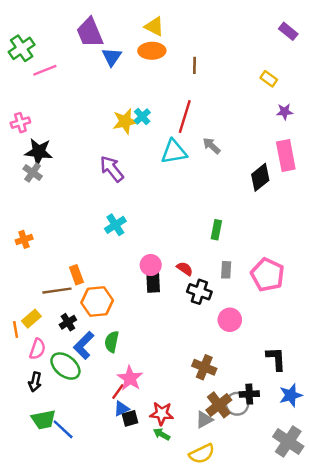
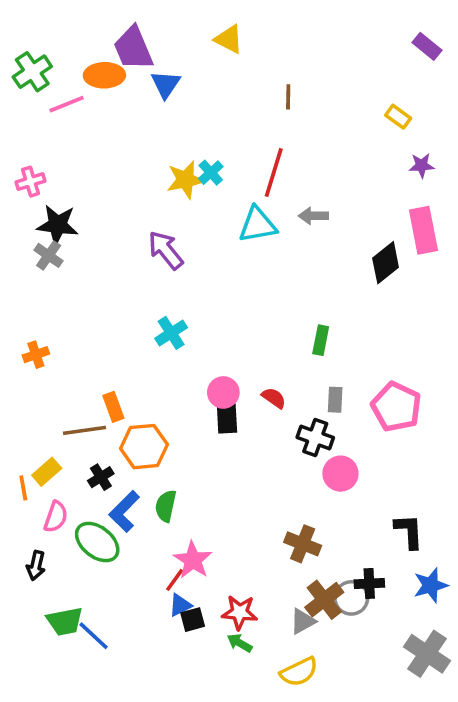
orange ellipse: (152, 51) -> (104, 75), moved
gray arrow: (212, 146) -> (313, 216), turned -42
black cross: (199, 292) -> (315, 438), moved
black arrow: (35, 382) -> (36, 565), moved

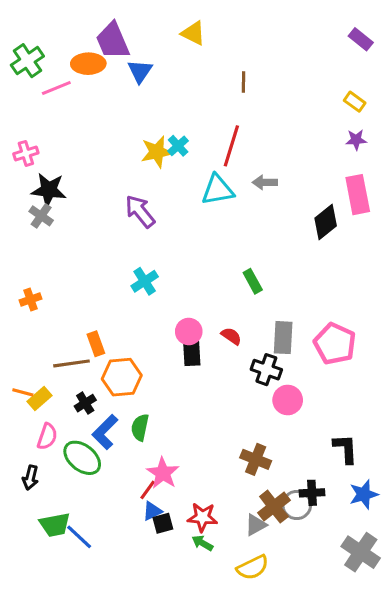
yellow rectangle: (398, 117) -> (355, 102), moved
green rectangle: (321, 340) -> (253, 281), moved, turned -40
gray rectangle: (335, 400) -> (283, 338), size x1.5
orange line: (23, 488) -> (23, 392), moved, turned -65

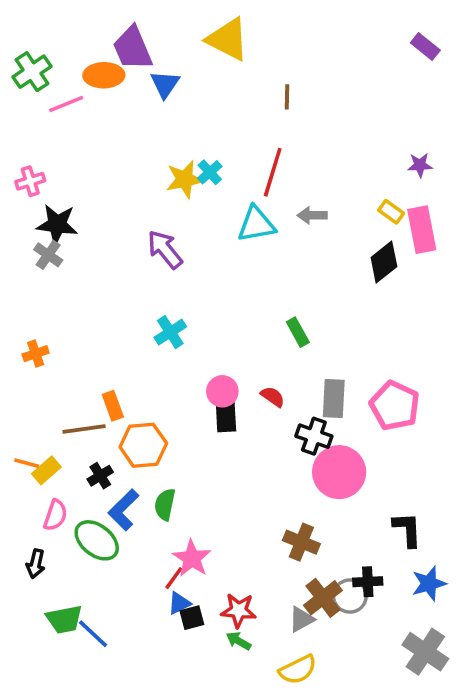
yellow triangle: (193, 33) -> (228, 39), size x1.5
yellow rectangle: (355, 102) -> (391, 212), moved
pink circle: (288, 400) -> (339, 472), size x1.5

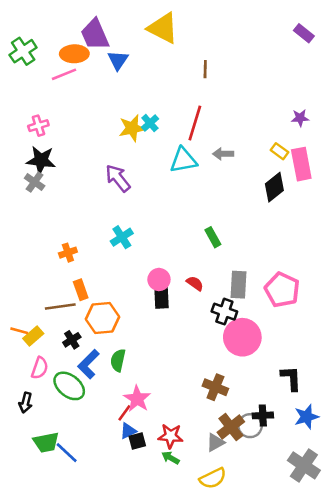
pink line: (66, 104) -> (64, 74), moved
pink cross: (30, 181) -> (38, 126), moved
orange cross: (36, 354) -> (68, 253), moved

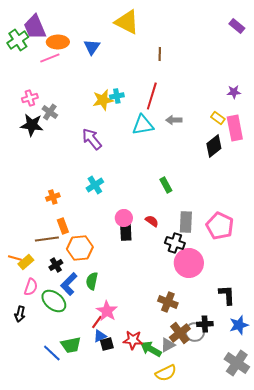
purple trapezoid: (95, 35) -> (35, 27), moved
cyan cross: (150, 123) -> (117, 96), turned 32
gray cross: (35, 182) -> (50, 112), moved
green trapezoid: (46, 442) -> (71, 345), moved
green arrow: (171, 458) -> (151, 349), moved, size x1.5

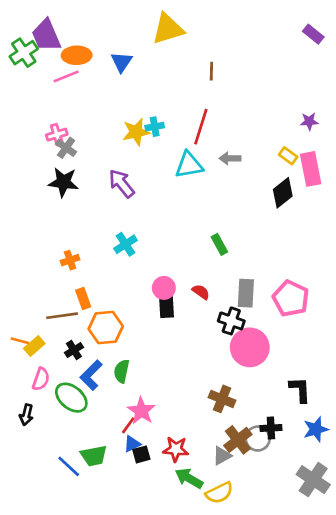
yellow triangle: (127, 22) -> (168, 29), turned -44
pink cross: (30, 98) -> (57, 135), moved
black star: (32, 125) -> (63, 182), moved
green arrow: (151, 349) -> (189, 478), moved

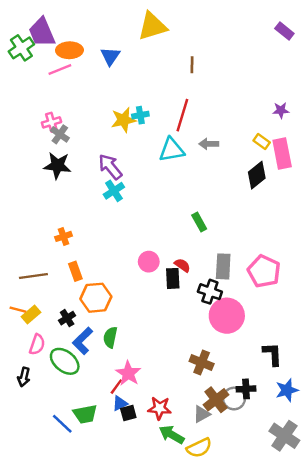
cyan cross: (126, 244) -> (114, 191), moved
black rectangle: (166, 306) -> (173, 278), moved
brown line: (62, 316) -> (33, 276), moved

